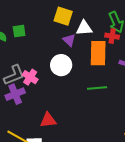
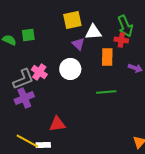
yellow square: (63, 16) -> (72, 20), turned -30
orange rectangle: (98, 53) -> (107, 57), size x0.7
pink cross: (30, 77) -> (39, 72), moved

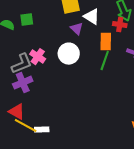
white triangle: (93, 32) -> (92, 17), turned 36
green line: (106, 92) -> (105, 61), moved, turned -66
red triangle: (57, 124) -> (17, 112), moved, turned 36

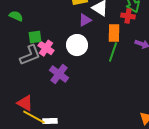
green square: (27, 20) -> (35, 37), moved
purple triangle: (77, 29) -> (85, 20), turned 48
purple cross: (23, 83) -> (59, 74), moved, turned -30

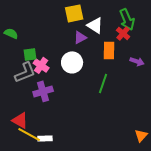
red cross: (128, 16) -> (123, 33), turned 32
green line: (113, 52) -> (103, 83), moved
purple cross: (59, 74) -> (43, 91), moved, turned 36

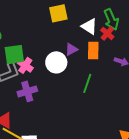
white triangle: (95, 25) -> (89, 26), moved
purple triangle: (80, 37) -> (71, 49), moved
green square: (30, 54) -> (14, 54), size x1.5

